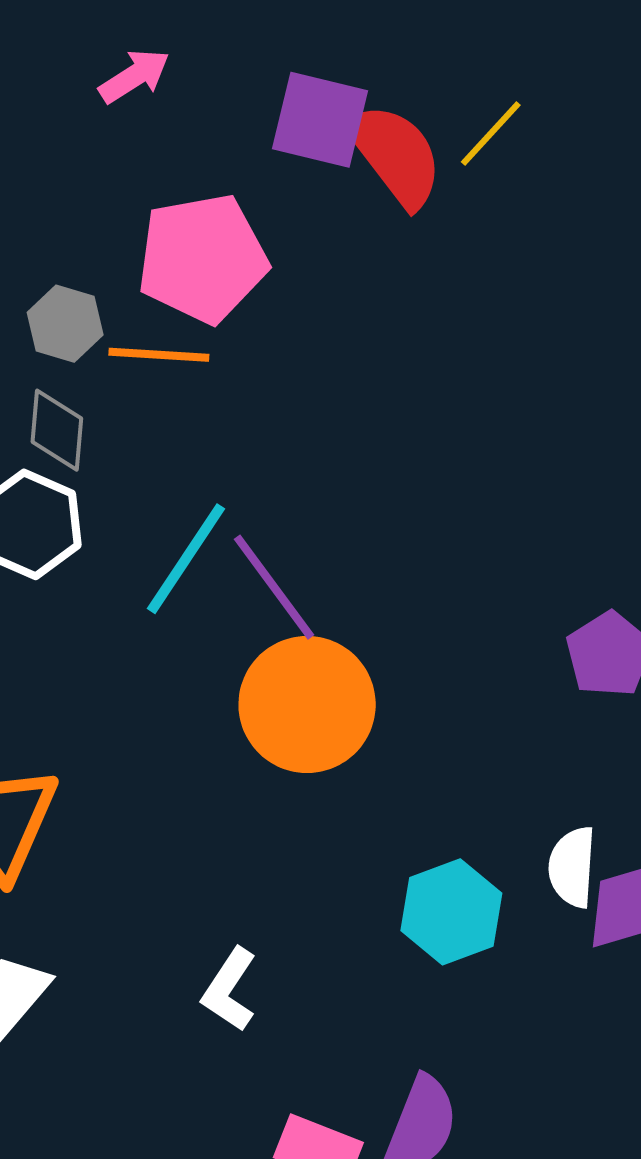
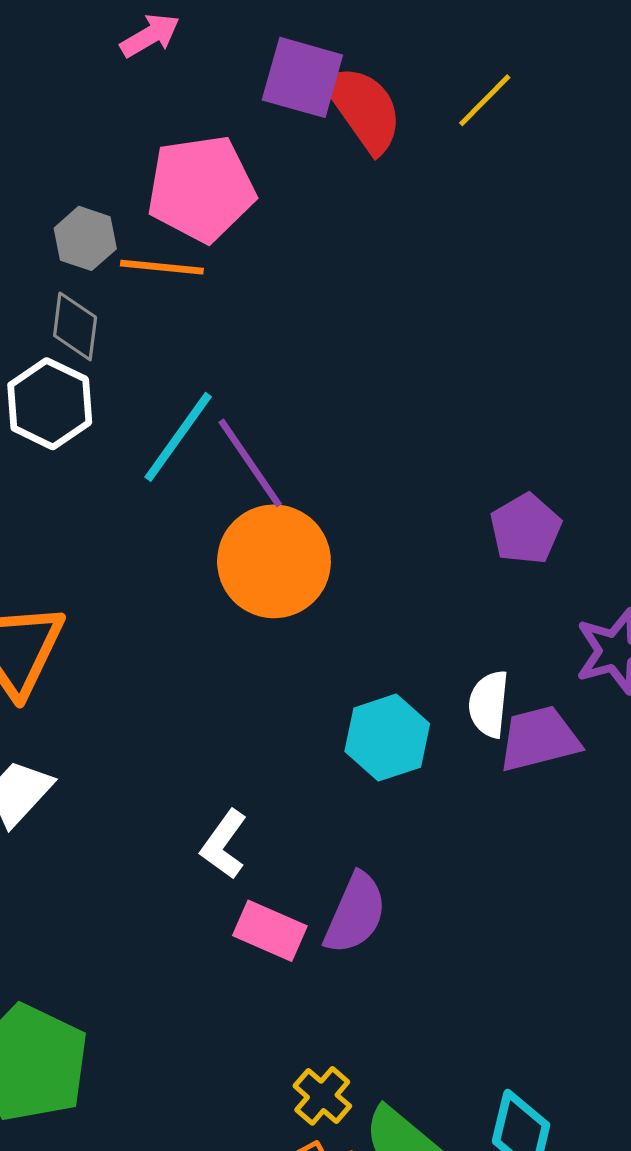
yellow line: (491, 133) -> (485, 100), moved
white L-shape: (229, 990) -> (224, 844), moved

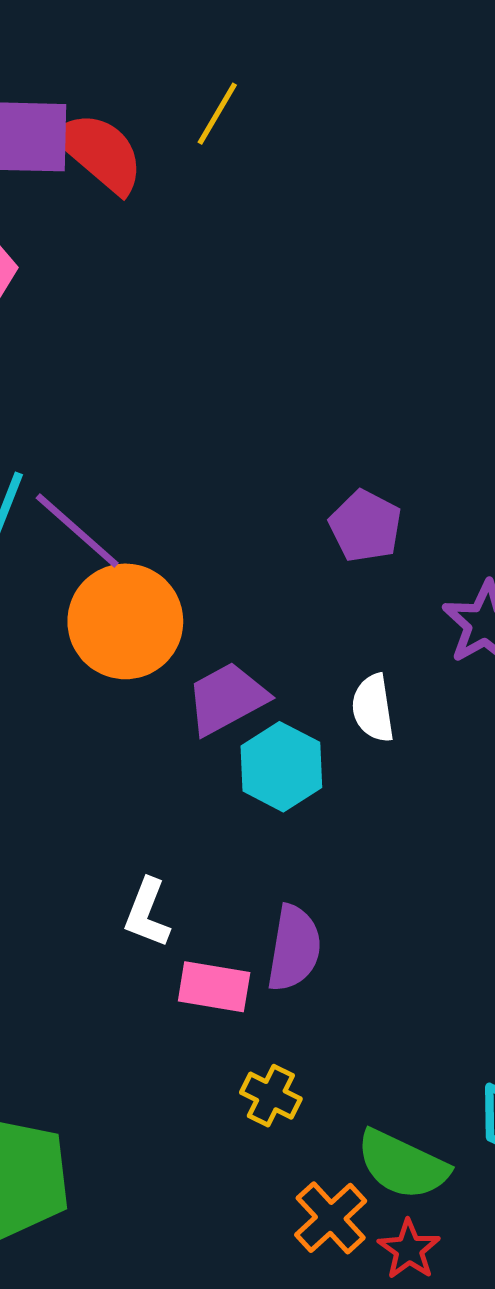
purple trapezoid: (539, 739) -> (227, 699), moved
yellow cross: (322, 1096) -> (271, 1096), moved

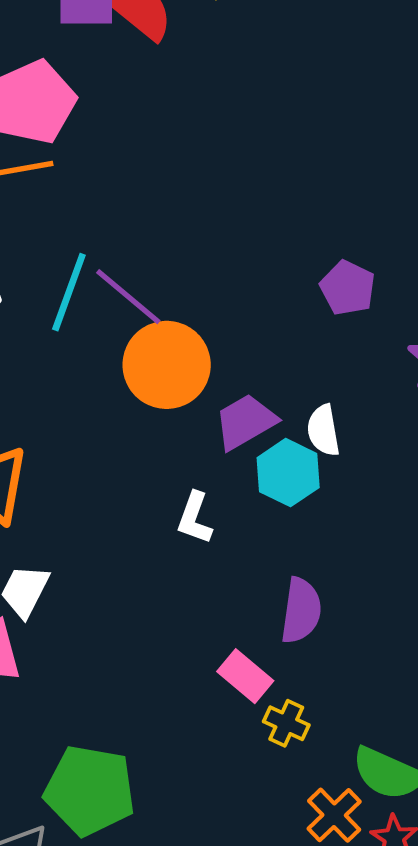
white semicircle: (373, 708) -> (323, 430), moved
white L-shape: (147, 913) -> (195, 518), moved
pink rectangle: (214, 987) -> (245, 676), moved, turned 32

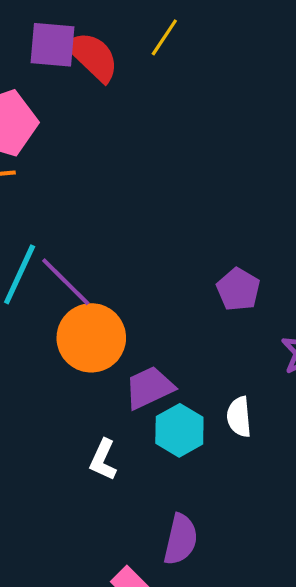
white semicircle: (323, 430) -> (239, 417), moved

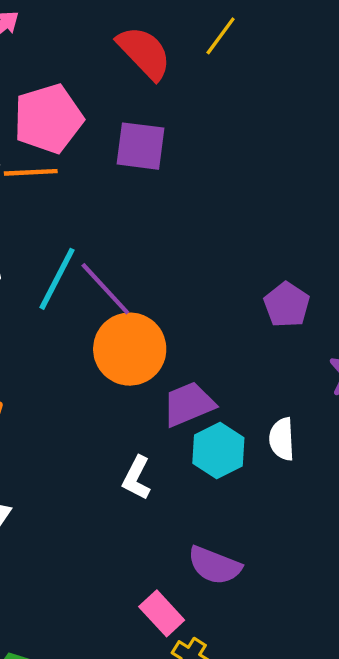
purple square: (53, 45) -> (140, 146), moved
purple semicircle: (181, 539) -> (215, 565), turned 96

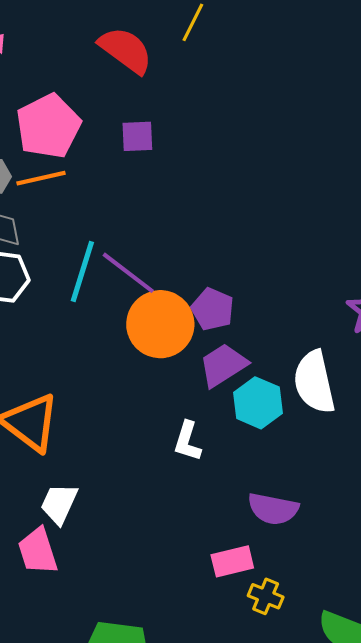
purple square: (140, 146) -> (137, 136), size x0.7
purple pentagon: (287, 305) -> (213, 309), moved
white semicircle: (282, 439) -> (314, 382), size x1.6
pink rectangle: (162, 613) -> (232, 561), turned -51

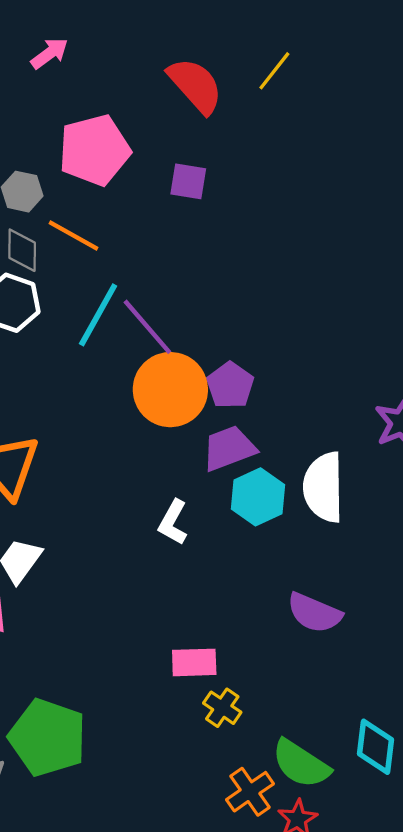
orange line: (41, 178) -> (73, 236), moved, turned 30
purple semicircle: (273, 509) -> (314, 613), moved

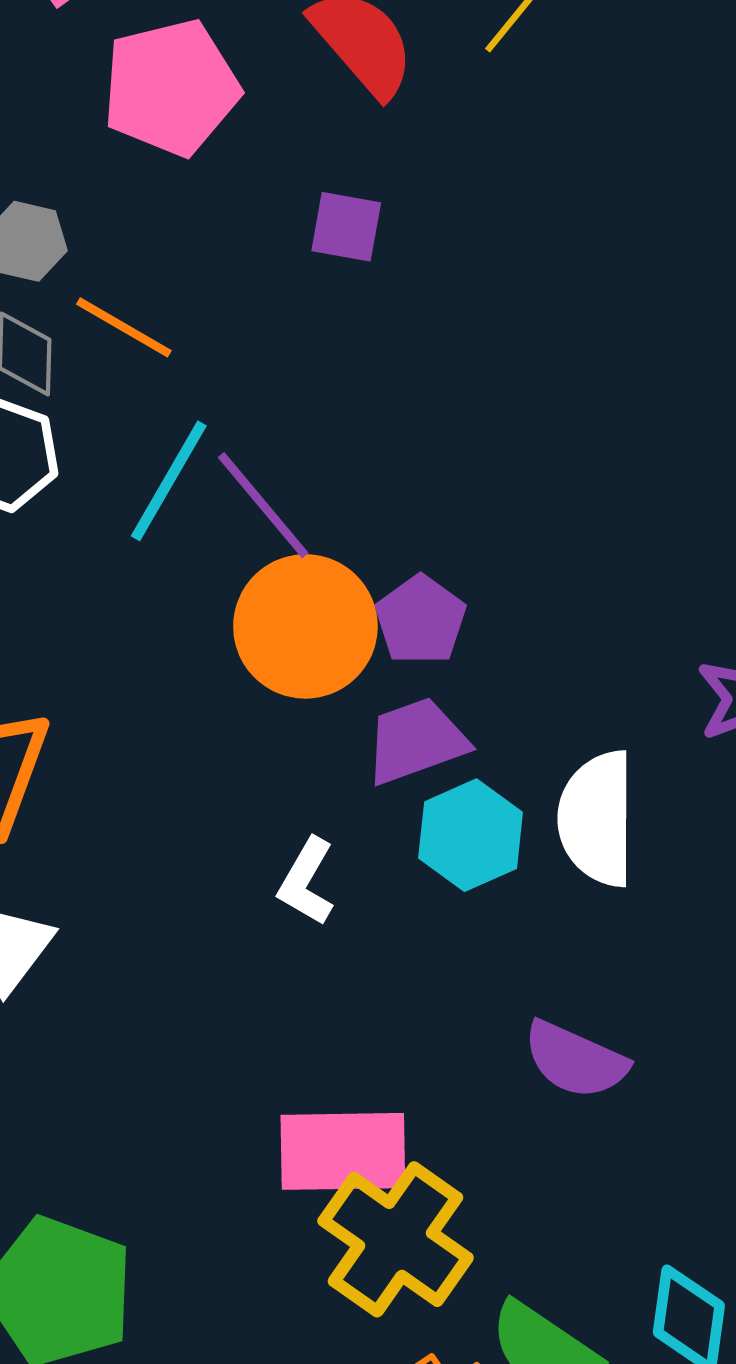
pink pentagon: (94, 150) -> (171, 88), moved
pink rectangle: (194, 662) -> (343, 1151), size x1.5
yellow cross: (222, 708) -> (396, 1239), size x2.0

